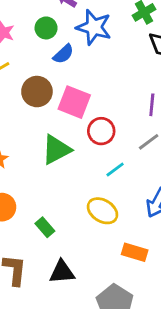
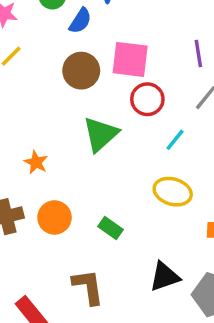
brown circle: (37, 92) -> (81, 71), moved
pink square: (74, 102) -> (130, 59), moved
black triangle: (62, 272) -> (165, 277), moved

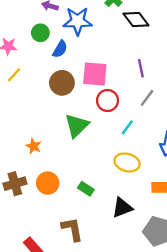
black triangle: (165, 277) -> (122, 208), moved

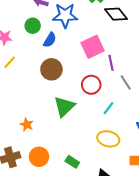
purple line: (141, 68) -> (111, 63), moved
pink square: (95, 74) -> (93, 47), moved, turned -30
gray line: (147, 98) -> (126, 82), turned -70

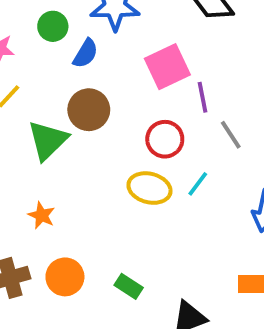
green triangle: (64, 107) -> (48, 140), moved
yellow ellipse: (108, 139) -> (149, 188), moved

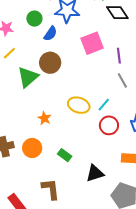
purple line: (203, 97) -> (119, 56), moved
red circle: (165, 139) -> (109, 125), moved
orange star: (42, 215) -> (44, 118), moved

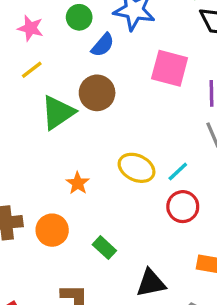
pink square: (92, 43) -> (170, 68), turned 30

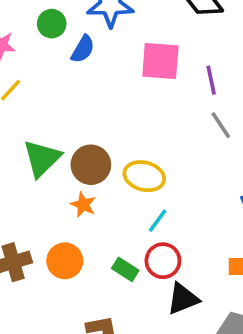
brown circle: (97, 93) -> (91, 165), moved
green triangle: (58, 113) -> (42, 158), moved
cyan line: (178, 171) -> (158, 221), moved
red circle: (183, 207) -> (163, 261), moved

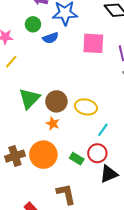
blue semicircle: (83, 49) -> (50, 38), turned 42
cyan line: (158, 221) -> (103, 130), moved
orange circle: (65, 261) -> (43, 155), size x1.4

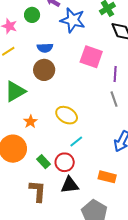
green circle: (33, 24) -> (32, 15), moved
blue semicircle: (50, 38) -> (45, 48), moved
brown circle: (56, 101) -> (44, 70), moved
brown L-shape: (66, 194) -> (38, 191), moved

